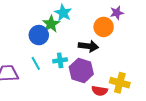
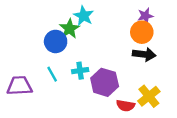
orange circle: (104, 27) -> (142, 32), moved
black arrow: (88, 46) -> (144, 54), moved
yellow cross: (120, 83) -> (149, 96), turned 36

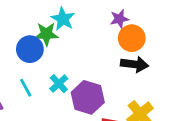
purple star: (145, 16) -> (119, 19), moved
green star: (70, 29) -> (46, 34), turned 30
cyan cross: (80, 71) -> (59, 84), turned -35

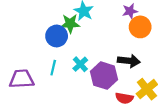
black arrow: (134, 64) -> (129, 61), moved
cyan line: (26, 88) -> (53, 68), turned 42

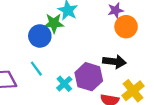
cyan cross: (80, 64) -> (64, 84), moved
cyan line: (53, 68) -> (36, 69), turned -49

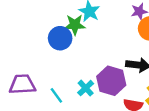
cyan line: (36, 69) -> (56, 95), moved

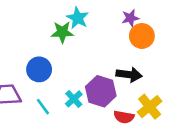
blue circle: (60, 38) -> (39, 69), moved

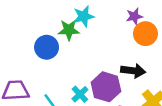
cyan star: (78, 18) -> (84, 16), turned 30
blue circle: (39, 69) -> (47, 47), moved

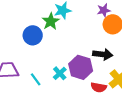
green star: (69, 30) -> (51, 21), turned -30

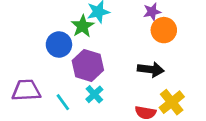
purple hexagon: (81, 67) -> (88, 65), moved

